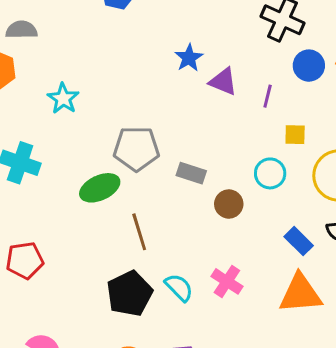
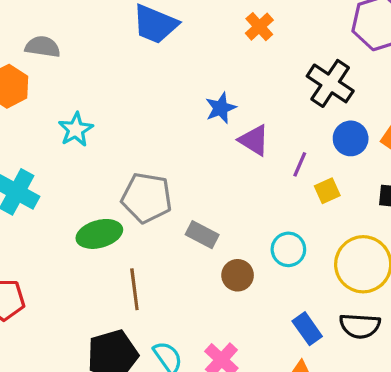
yellow square: (295, 135) -> (327, 191), moved, turned -35

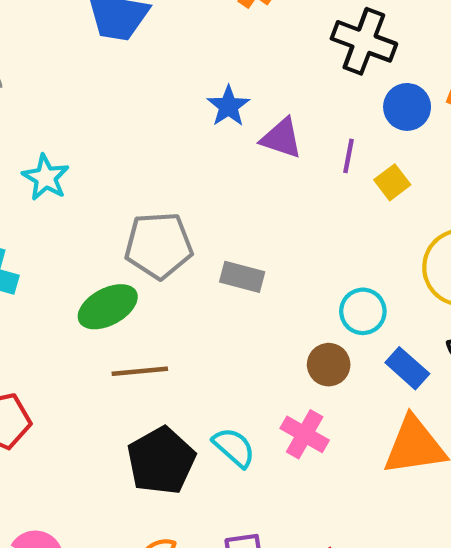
cyan circle: (288, 249) -> (363, 311), moved
brown circle: (238, 275) -> (329, 365), moved
brown line: (134, 289) -> (140, 371), moved, turned -75

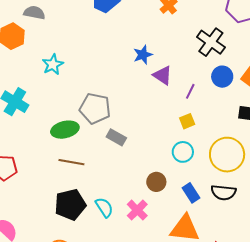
yellow square: (392, 182) -> (187, 121), moved
gray rectangle: (242, 277) -> (116, 137), moved
cyan circle: (363, 311) -> (183, 152), moved

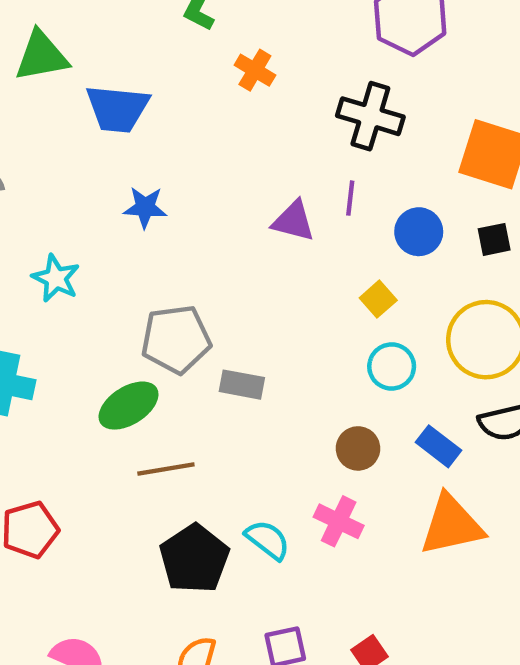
blue star: (143, 55) -> (145, 207), moved, turned -30
blue circle: (222, 77) -> (419, 232), moved
purple line: (190, 91) -> (350, 198), moved

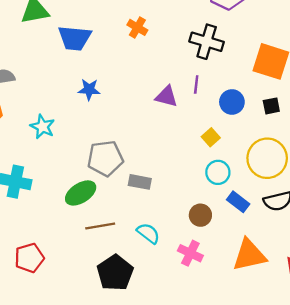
orange cross: (255, 70) -> (137, 27), moved
blue rectangle: (439, 446) -> (238, 202), moved
cyan semicircle: (268, 540) -> (148, 233), moved

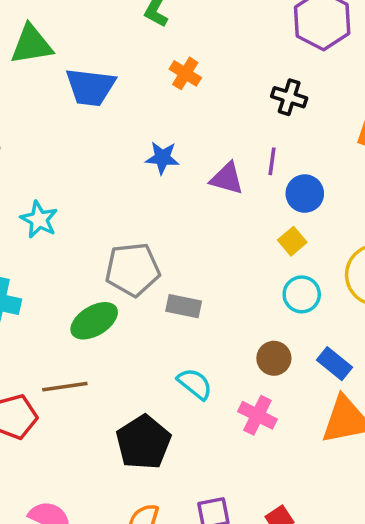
black cross: (207, 42) -> (289, 97), size x0.7
blue star: (89, 90) -> (162, 158), moved
blue circle: (232, 102) -> (305, 194), moved
blue rectangle: (238, 202) -> (335, 364), moved
brown line: (100, 226) -> (65, 387), moved

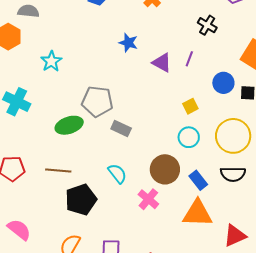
blue circle: (305, 194) -> (223, 83), moved
brown circle: (274, 358) -> (165, 169), size x1.5
brown line: (65, 387) -> (58, 171), moved

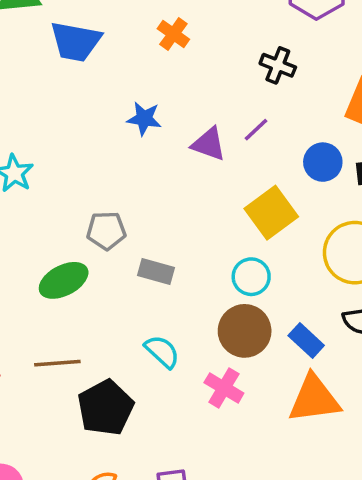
purple line: (189, 59) -> (256, 130), turned 35
gray pentagon: (97, 101) -> (106, 231), size x0.7
yellow square: (190, 106) -> (271, 213), size x1.8
cyan circle: (189, 137) -> (251, 277), moved

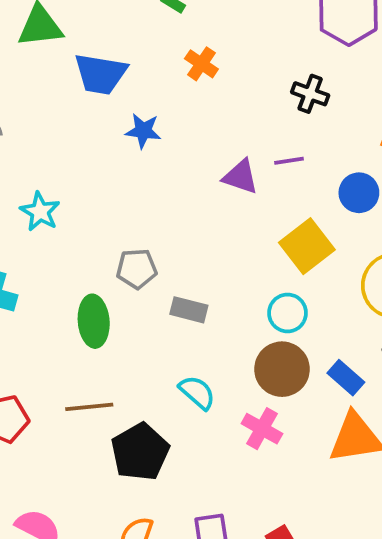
blue star: (144, 119) -> (143, 131), moved
purple line: (256, 130) -> (289, 161), turned 36
green ellipse: (64, 280) -> (94, 321), turned -66

